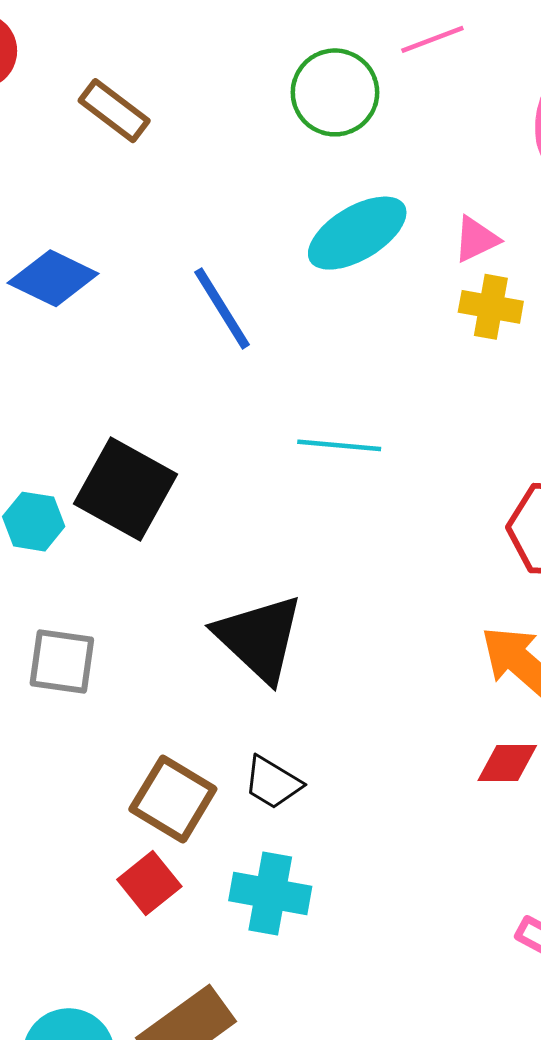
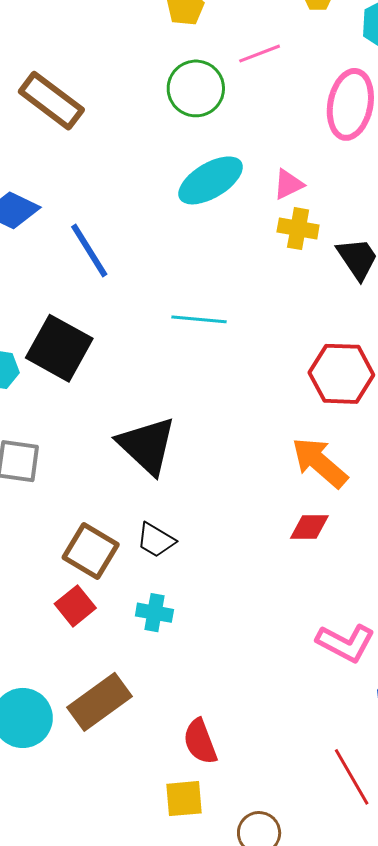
brown rectangle: (114, 111) -> (51, 101), size x1.4
blue line: (222, 308) -> (89, 250), moved
cyan cross: (270, 893) -> (154, 613), size x0.7

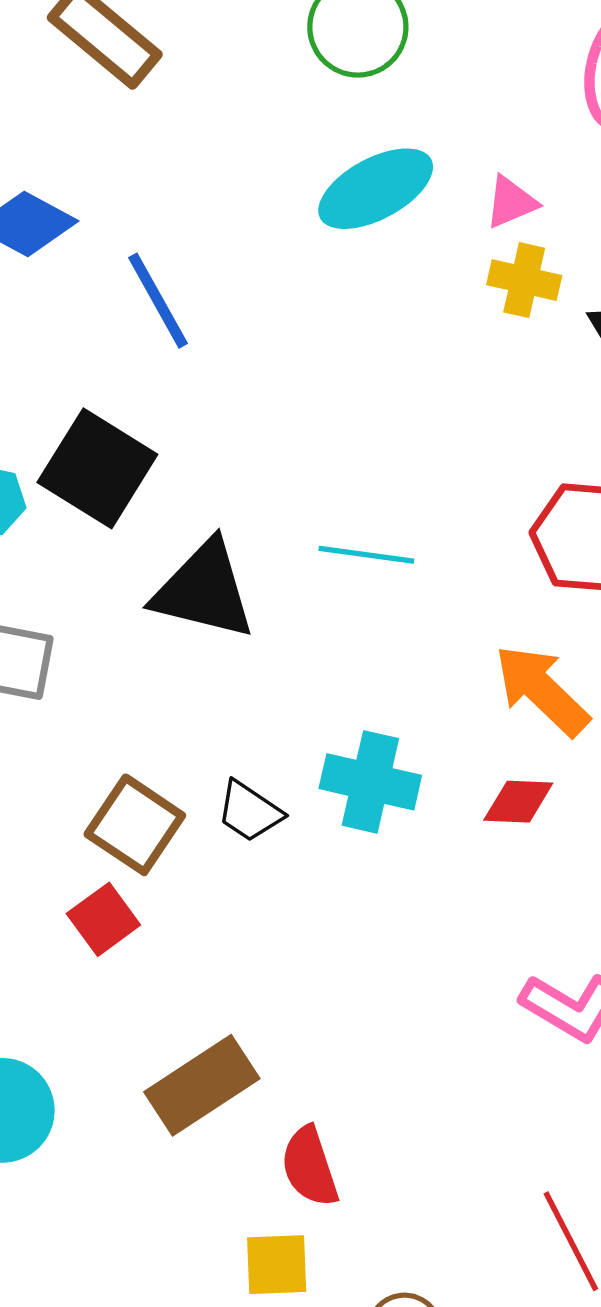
cyan line: (199, 319) -> (366, 555), moved
black triangle: (147, 446) -> (204, 590), moved, turned -32
cyan cross: (154, 613) -> (370, 782), moved, size x1.5
brown rectangle: (99, 702) -> (202, 1085), moved

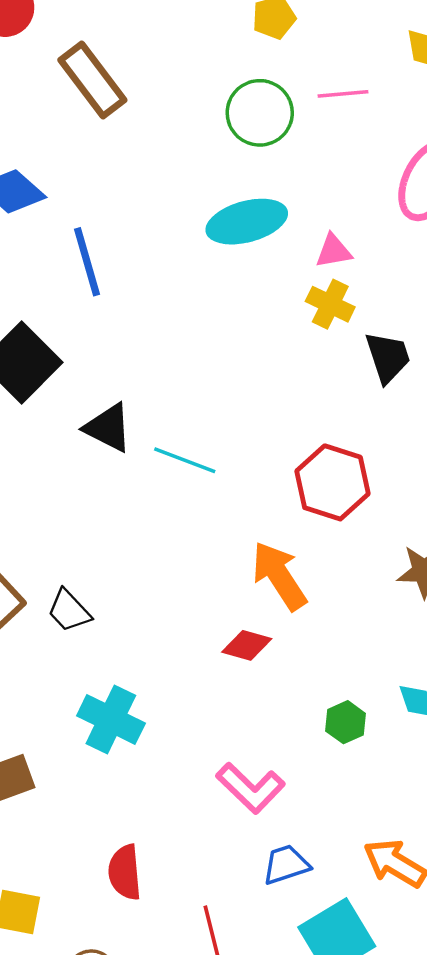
black triangle: (204, 590) -> (108, 428), moved, size x0.7
cyan cross: (370, 782) -> (111, 719), moved
red semicircle: (310, 1167) -> (125, 872), moved

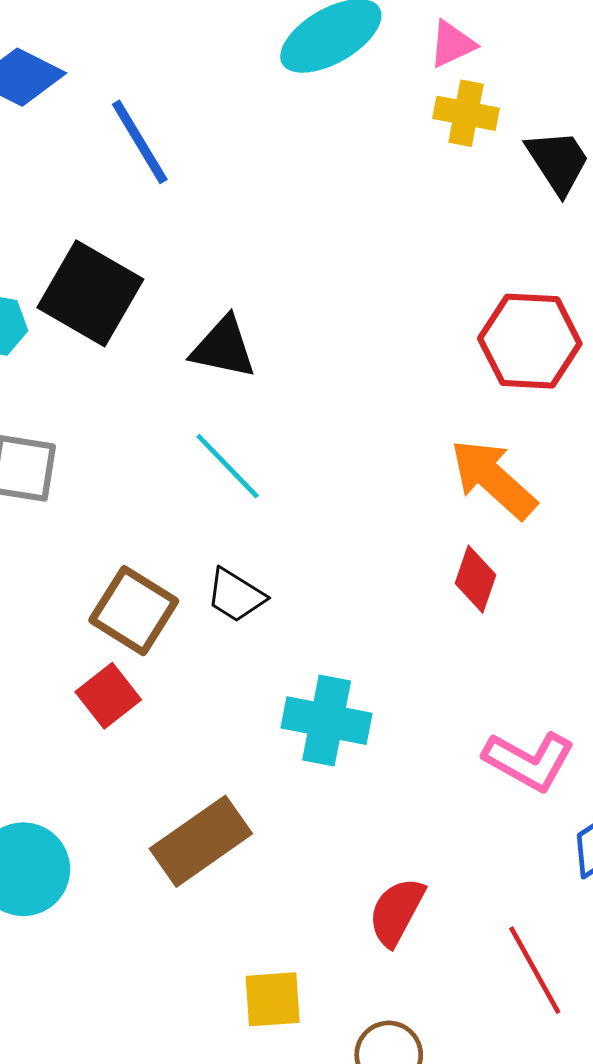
cyan line: (185, 460) -> (228, 466), moved, turned 40
red diamond: (247, 645) -> (475, 579), turned -72
red semicircle: (125, 872) -> (397, 912), turned 48

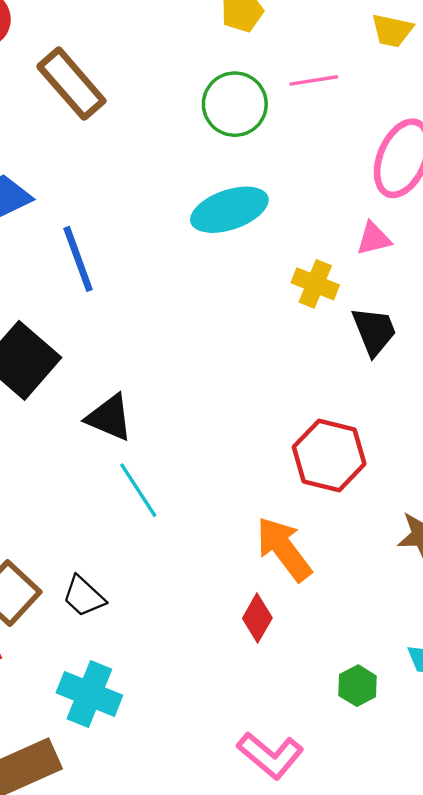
pink triangle: (452, 44) -> (374, 239), moved
cyan line: (228, 466) -> (138, 490), moved
cyan cross: (327, 721) -> (89, 694), moved

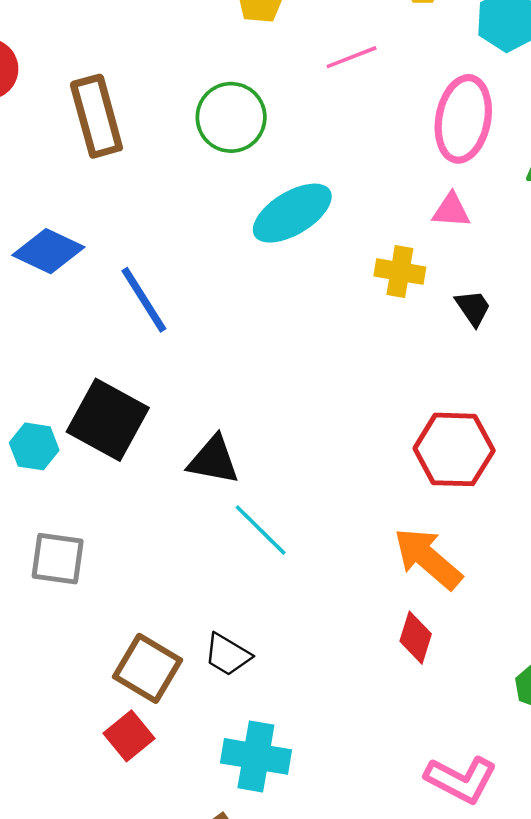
brown rectangle: (71, 84) -> (96, 116), turned 38
green circle: (235, 104) -> (231, 117), moved
pink triangle: (374, 239) -> (451, 210), turned 30
black trapezoid: (374, 331) -> (473, 308), size x0.7

